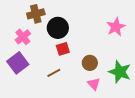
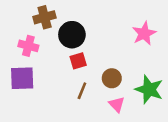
pink cross: (23, 37) -> (28, 46), turned -35
purple square: (18, 63) -> (22, 78), turned 35
brown line: (54, 73) -> (82, 91), moved, turned -40

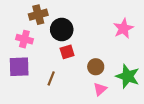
brown line: (82, 91) -> (51, 78), moved
pink triangle: (117, 104) -> (100, 89), turned 32

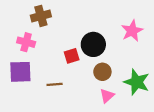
black circle: (62, 30) -> (93, 44), moved
brown line: (51, 78) -> (55, 84), turned 64

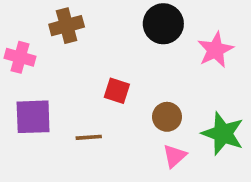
pink cross: (26, 42) -> (20, 57), moved
black circle: (93, 44) -> (163, 24), moved
red square: (72, 56) -> (117, 91), turned 35

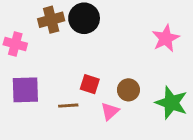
black circle: (163, 24) -> (84, 18), moved
red square: (117, 91) -> (90, 84), moved
pink triangle: (174, 156) -> (110, 111), moved

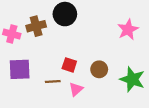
brown cross: (51, 20) -> (36, 26), moved
pink triangle: (110, 111) -> (76, 89), moved

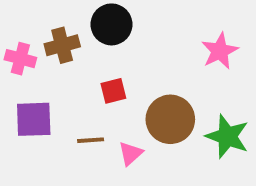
red square: (69, 65) -> (113, 91), moved, turned -32
brown circle: (99, 69) -> (170, 119), size x1.6

